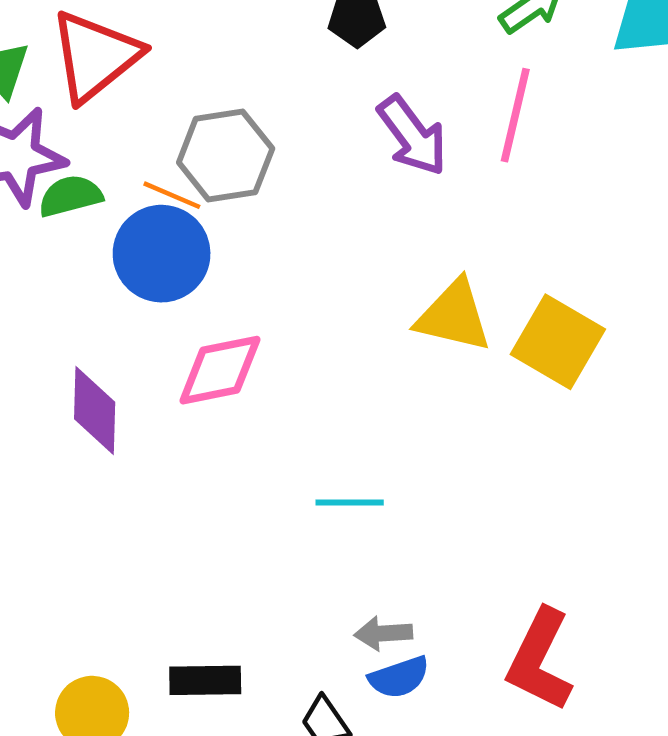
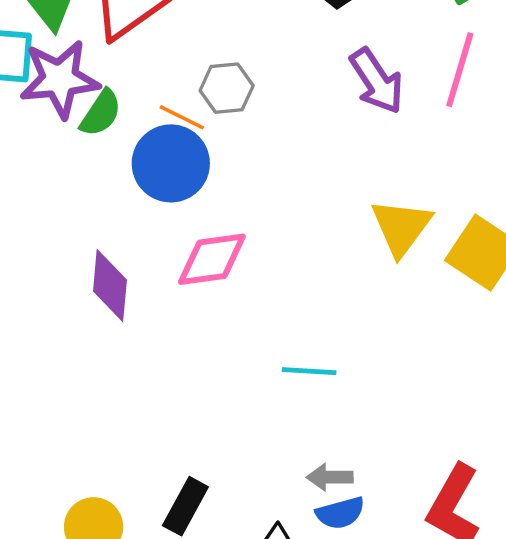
gray hexagon: (226, 155) -> (227, 88), size x0.7
green semicircle: (70, 196) -> (101, 113), turned 135
yellow triangle: (454, 316) -> (401, 227), turned 50
black rectangle: (205, 680) -> (185, 506), turned -64

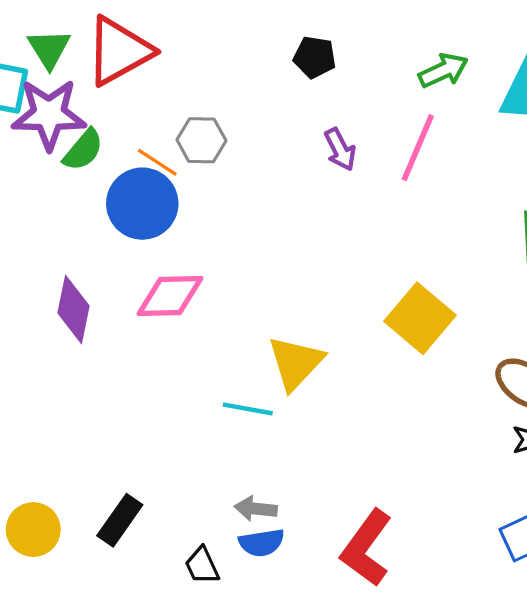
purple arrow: (377, 81) -> (340, 149), size x0.7
yellow triangle: (401, 227) -> (296, 363), moved

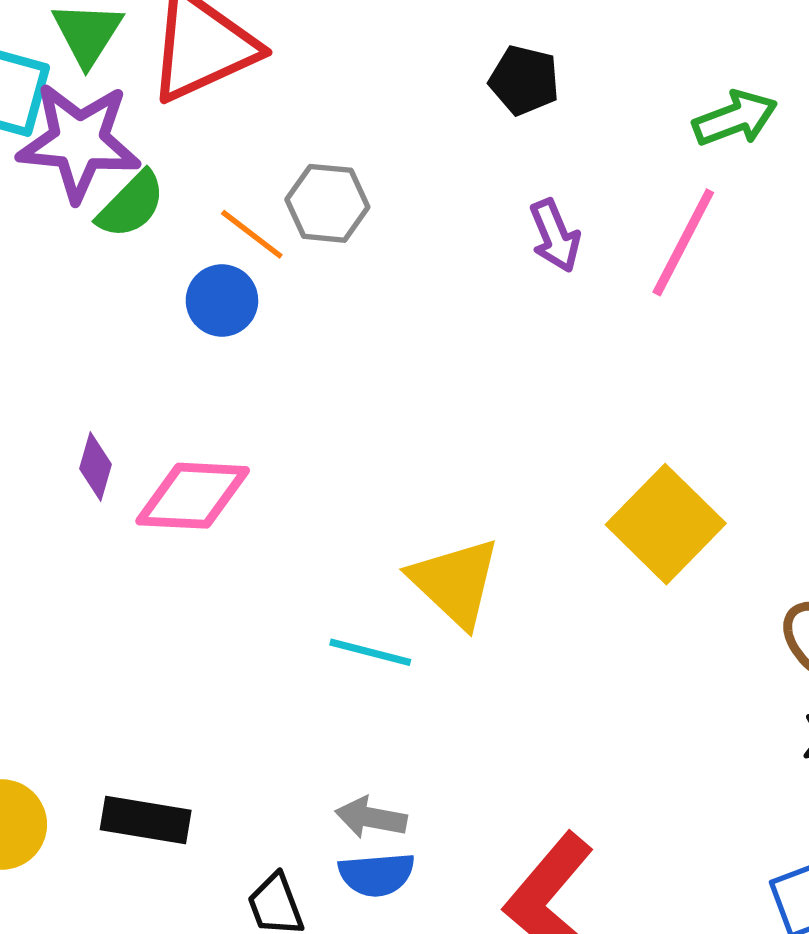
blue circle: (142, 204) -> (222, 300), size x0.6
pink diamond: (170, 296) -> (193, 496), moved
purple diamond: (74, 309) -> (95, 467), size x0.6
yellow triangle: (296, 363) -> (455, 582), turned -34
black rectangle: (120, 520) -> (146, 820), turned 60

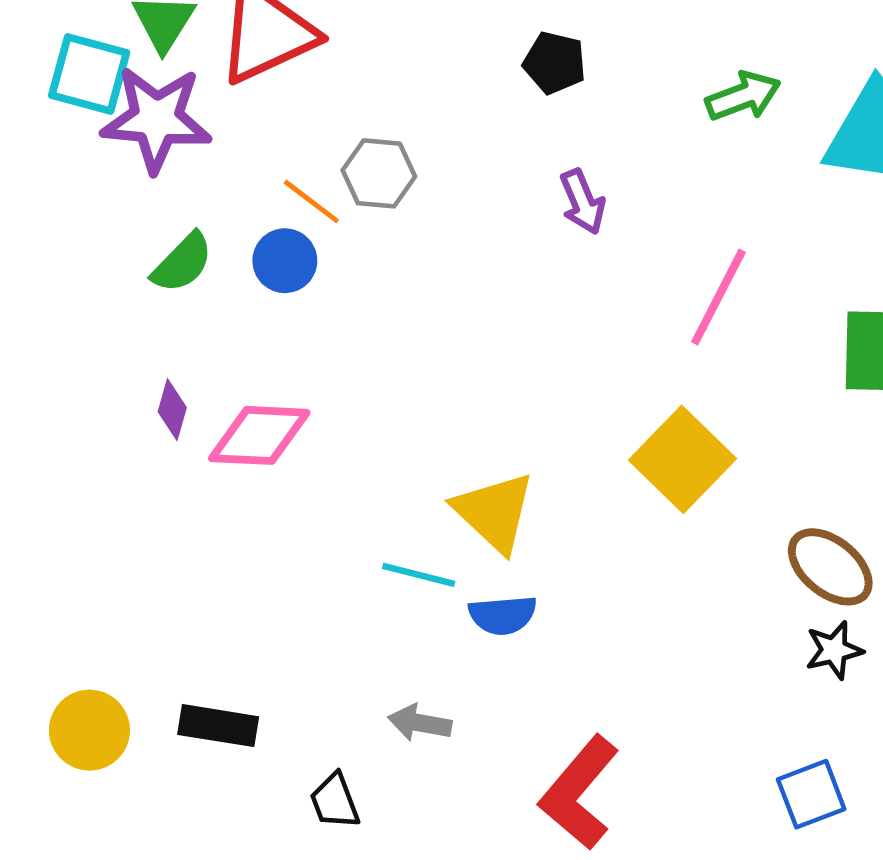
green semicircle: (131, 205) -> (182, 263), moved
pink line: (683, 242) -> (718, 297), moved
blue semicircle: (377, 874) -> (503, 615), moved

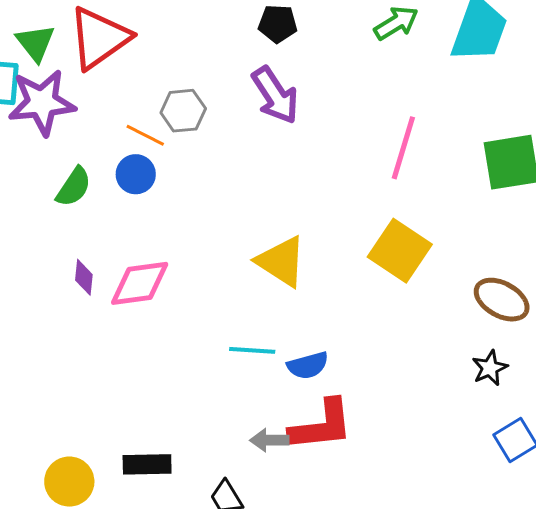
purple arrow: (583, 202) -> (275, 95), moved, size x1.5
yellow triangle: (494, 512) -> (281, 261), moved
black star: (834, 650) -> (490, 368), moved
red L-shape: (579, 793) -> (321, 425), moved, turned -126

